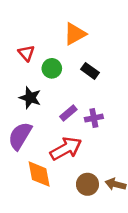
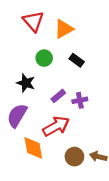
red triangle: (26, 53) -> (33, 21), moved, size x1.5

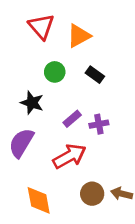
orange diamond: (33, 148) -> (39, 200), moved

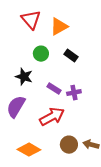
purple rectangle: (72, 119) -> (54, 89), turned 72
orange diamond: (39, 200) -> (29, 150), turned -50

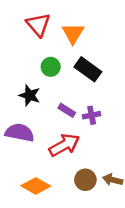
orange triangle: (59, 27) -> (73, 33), turned -30
black rectangle: (71, 56) -> (88, 69), size x1.5
purple semicircle: (16, 107) -> (20, 133), turned 70

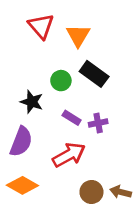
green circle: (51, 67) -> (61, 81), moved
purple semicircle: (20, 133) -> (21, 142), turned 100
orange diamond: (36, 186) -> (22, 185), moved

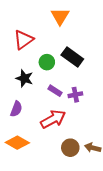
red triangle: (41, 26) -> (23, 40), moved, turned 35
orange triangle: (78, 35) -> (60, 16), moved
purple semicircle: (21, 142) -> (16, 109), size x0.7

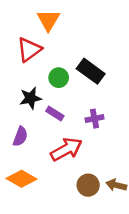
orange triangle: (60, 16) -> (48, 20), moved
black star: (24, 78) -> (31, 98), turned -30
purple rectangle: (55, 91) -> (55, 113), moved

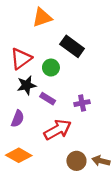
orange triangle: (48, 20) -> (42, 18), turned 40
red triangle: (29, 49) -> (21, 59), moved
black rectangle: (91, 71) -> (72, 46), moved

